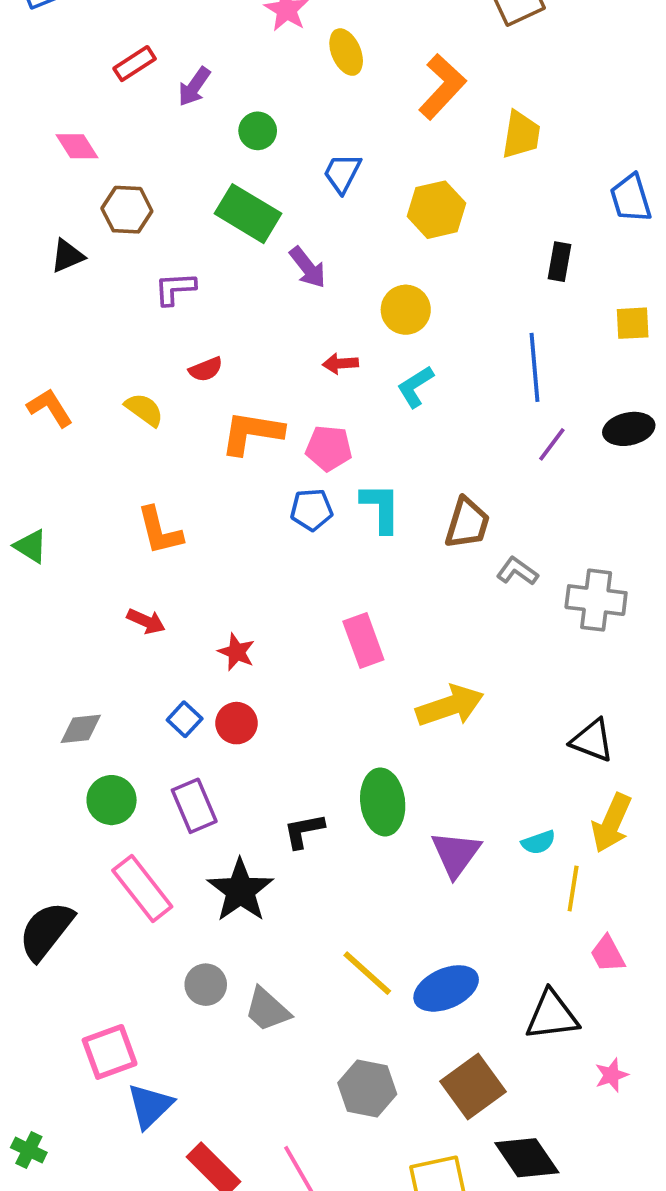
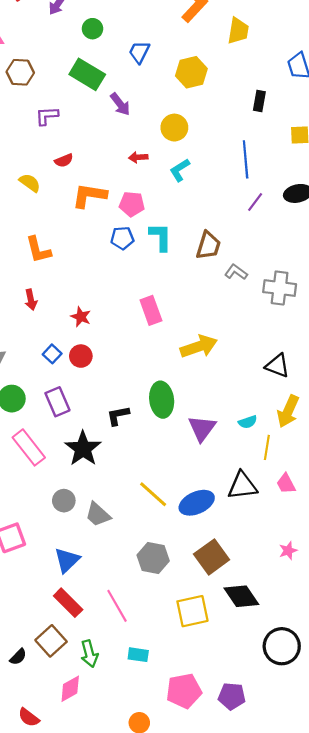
red arrow: (146, 621) -> (31, 300), turned 54
black triangle: (552, 1015) -> (242, 486), moved
blue triangle: (150, 1106) -> (67, 560), moved

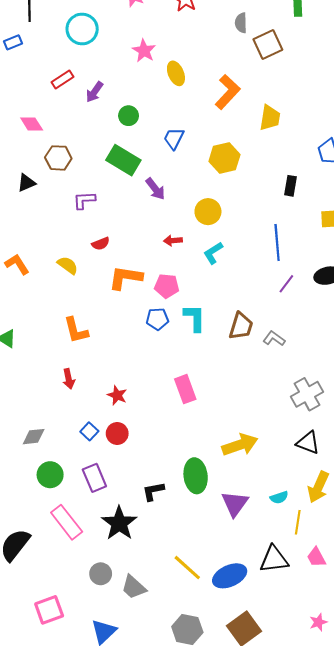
gray L-shape: (236, 272) -> (274, 339), moved
gray cross: (280, 288) -> (307, 394), moved, turned -36
yellow arrow: (199, 346) -> (240, 445), moved

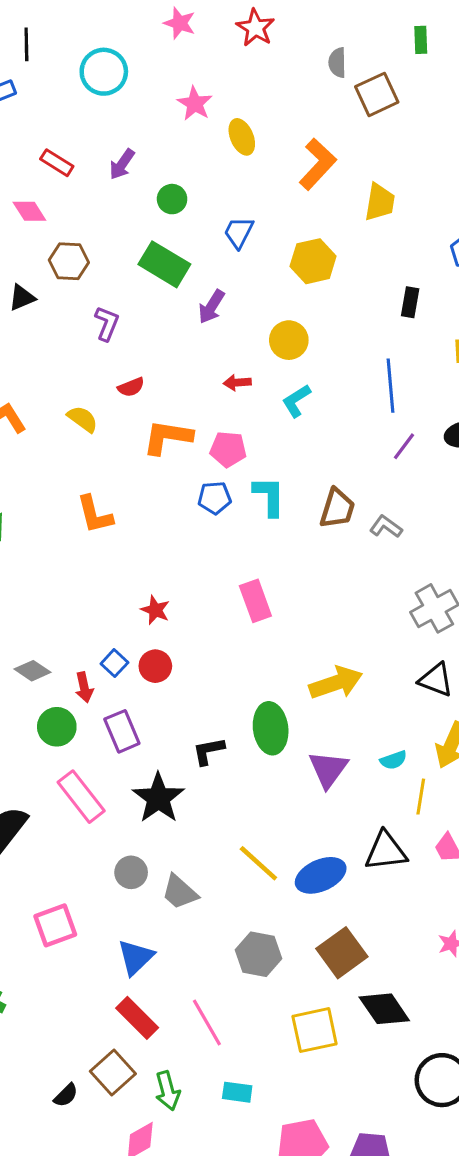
red rectangle: (62, 80) -> (57, 163), moved, turned 65
purple arrow: (155, 189) -> (211, 307), turned 70
purple L-shape: (84, 200) -> (107, 323), turned 115
red arrow: (69, 379) -> (84, 687), moved
gray diamond: (34, 437) -> (33, 671), turned 40

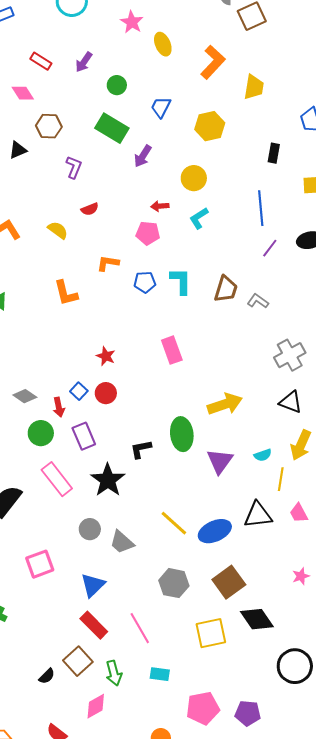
orange L-shape: (167, 437) -> (108, 263), moved, size x0.7
pink pentagon: (228, 449) -> (148, 233), moved

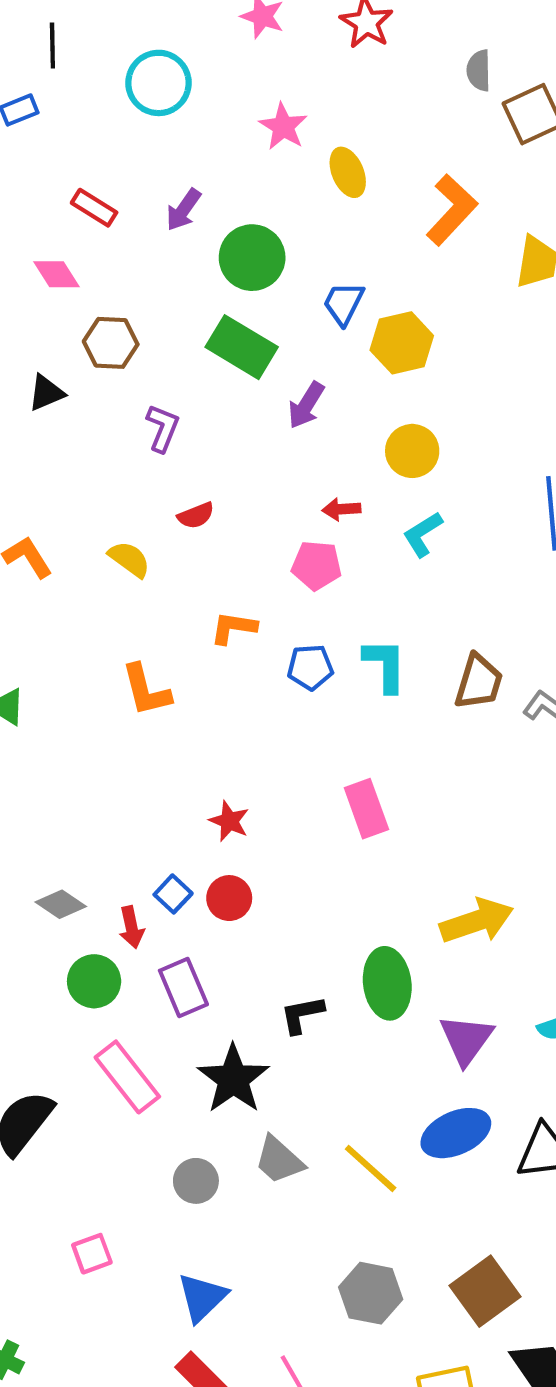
green circle: (117, 85) -> (252, 258), size x1.6
yellow hexagon: (210, 126) -> (402, 343), moved
blue ellipse: (215, 531) -> (456, 1133), moved
gray trapezoid: (122, 542) -> (279, 1160), moved
pink square: (40, 564) -> (92, 1254), size x0.7

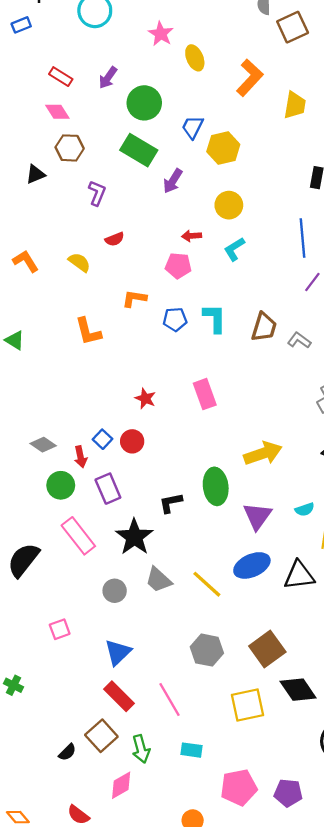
pink diamond: (57, 274) -> (57, 112), moved
red star: (229, 821) -> (145, 398), moved

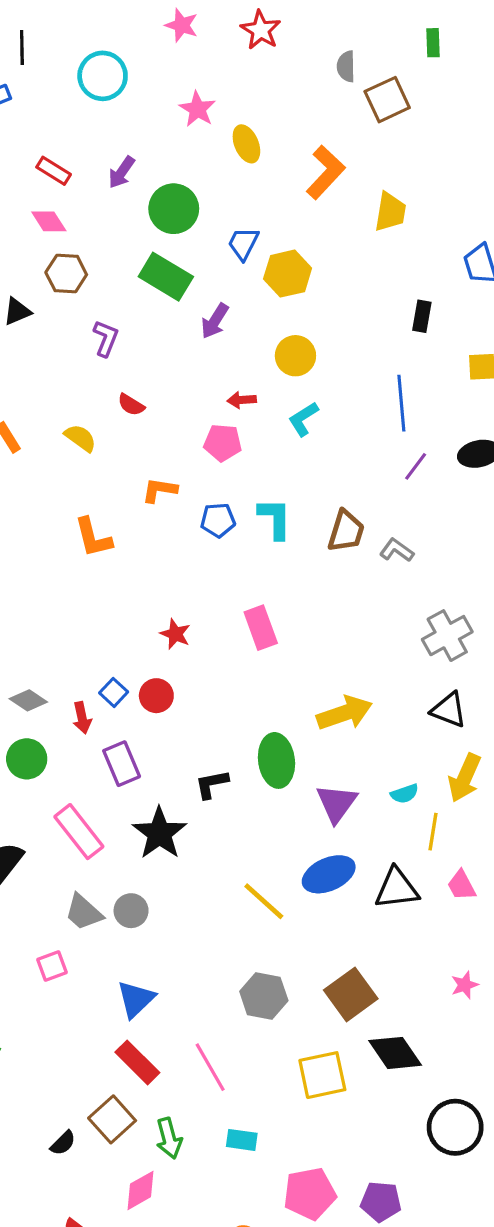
red semicircle: (115, 239) -> (131, 405), turned 54
green circle: (61, 485) -> (27, 759), moved
gray trapezoid: (159, 580) -> (84, 912), moved

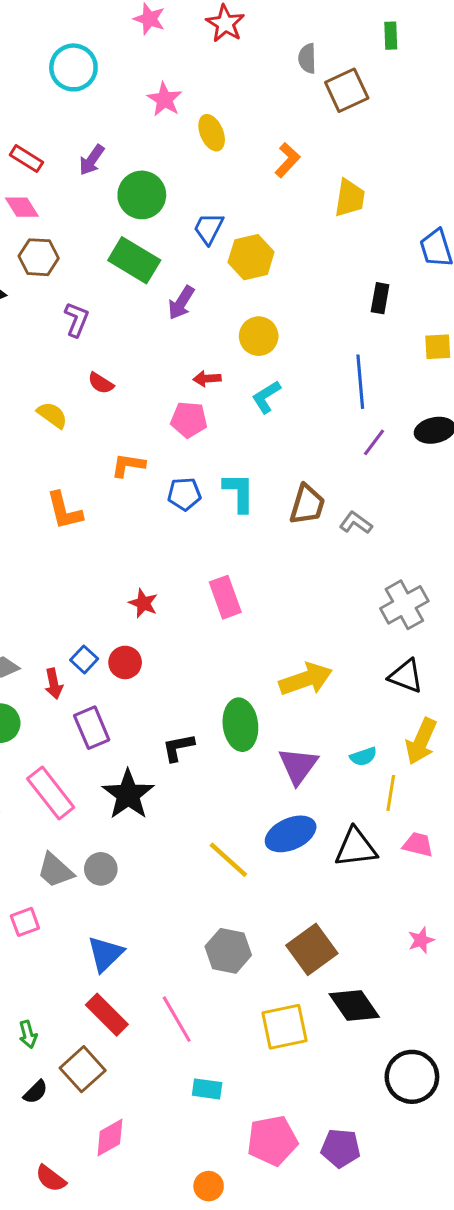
orange L-shape: (325, 172) -> (287, 160), size x0.7
pink trapezoid: (461, 885) -> (418, 845), turned 132
green arrow: (169, 1138) -> (28, 1034), moved, size x0.7

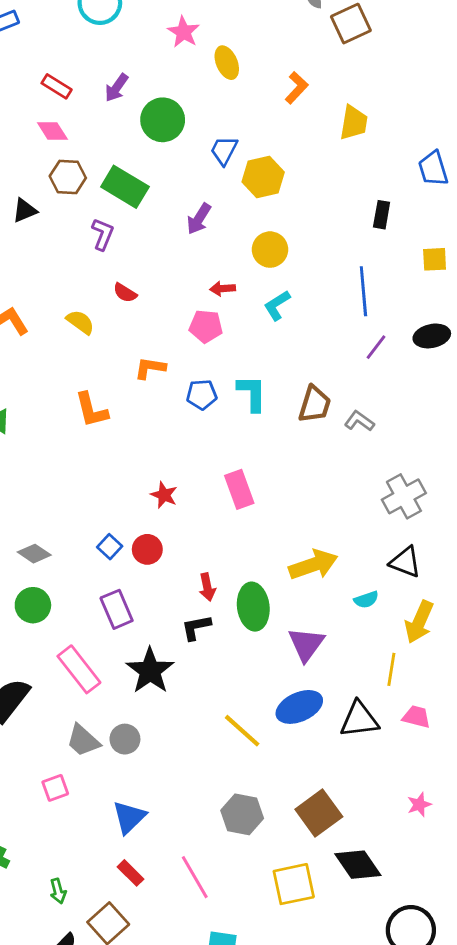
green rectangle: (134, 260) -> (125, 187), moved
red arrow: (54, 684) -> (207, 587), moved
cyan semicircle: (363, 757) -> (366, 600), moved
red rectangle: (107, 1015) -> (131, 873), size x0.7

